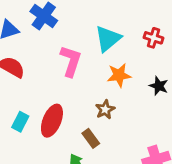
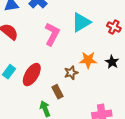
orange star: (119, 75) -> (88, 60), moved

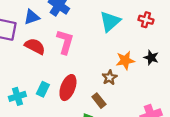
pink L-shape: (52, 34) -> (65, 42), moved

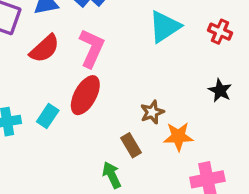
red semicircle: (35, 46) -> (45, 49), turned 102
orange star: (125, 60) -> (178, 136), moved
red ellipse: (68, 88) -> (85, 95), moved

